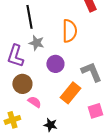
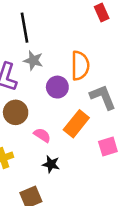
orange semicircle: (69, 31) -> (80, 66), moved
pink semicircle: (34, 102) -> (42, 135), moved

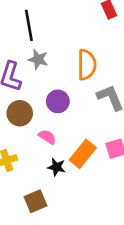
purple circle: (57, 87) -> (58, 101), moved
orange rectangle: (76, 124) -> (83, 154), moved

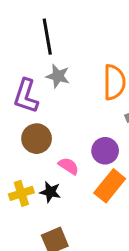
purple circle: (58, 101) -> (105, 151), moved
black star: (56, 167) -> (50, 192), moved

